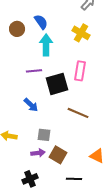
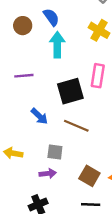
purple line: (34, 71) -> (24, 76), moved
brown line: (78, 113) -> (76, 126), moved
brown square: (58, 155) -> (89, 176), moved

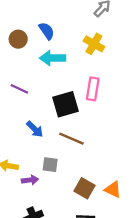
cyan arrow: (57, 45) -> (53, 58), turned -90
purple line: (24, 76) -> (19, 89), turned 30
purple arrow: (48, 173) -> (30, 180), moved

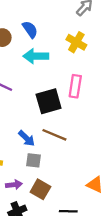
blue arrow: (35, 129) -> (27, 138), moved
purple arrow: (30, 180) -> (14, 185), moved
brown square: (84, 188) -> (40, 189), moved

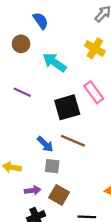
blue semicircle: (30, 29) -> (41, 21), moved
cyan arrow: (36, 56) -> (54, 62), turned 35
pink rectangle: (75, 86) -> (94, 92), turned -45

